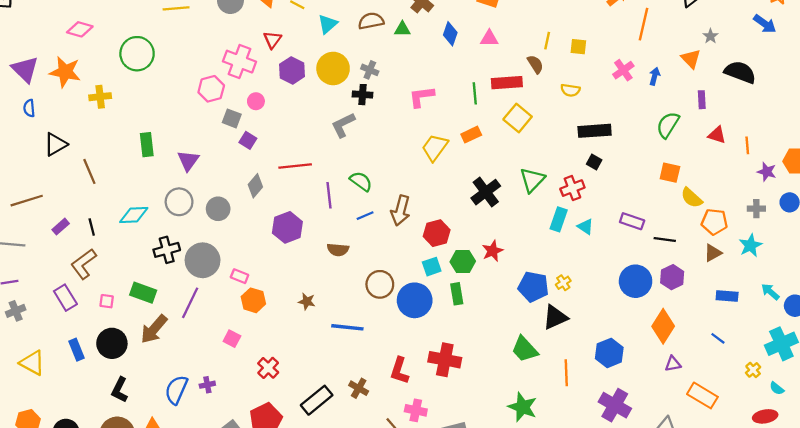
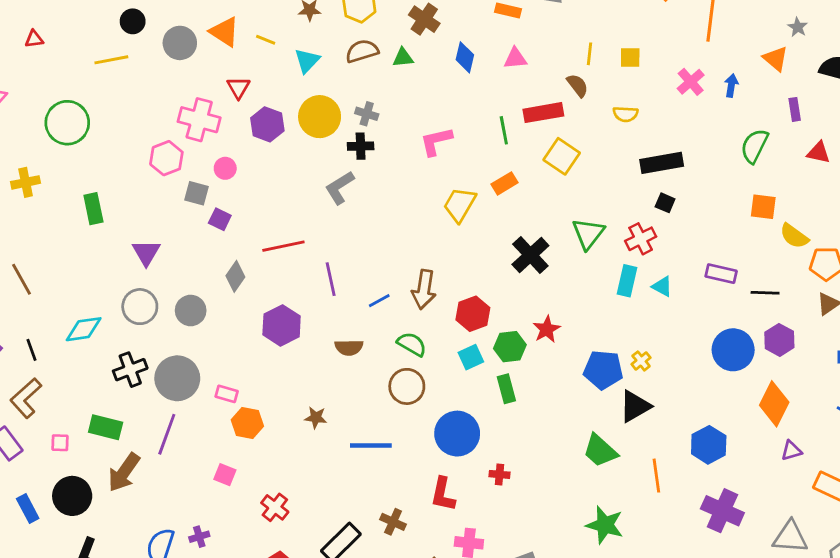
green rectangle: (147, 145) -> (93, 209), moved
green semicircle: (361, 181) -> (412, 344), moved
blue circle: (415, 300) -> (457, 434), moved
red cross: (445, 360) -> (499, 474), size x0.5

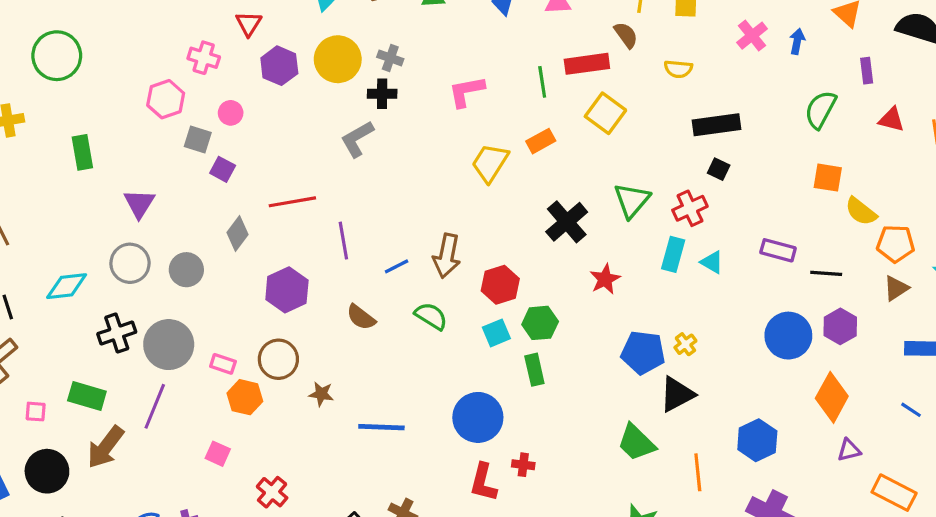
pink cross: (199, 120) -> (204, 58), size x0.7
red star: (547, 329) -> (605, 279), moved
brown semicircle: (349, 347) -> (361, 317), turned 36
brown circle: (407, 386) -> (278, 359), moved
red L-shape: (443, 494) -> (483, 482), moved

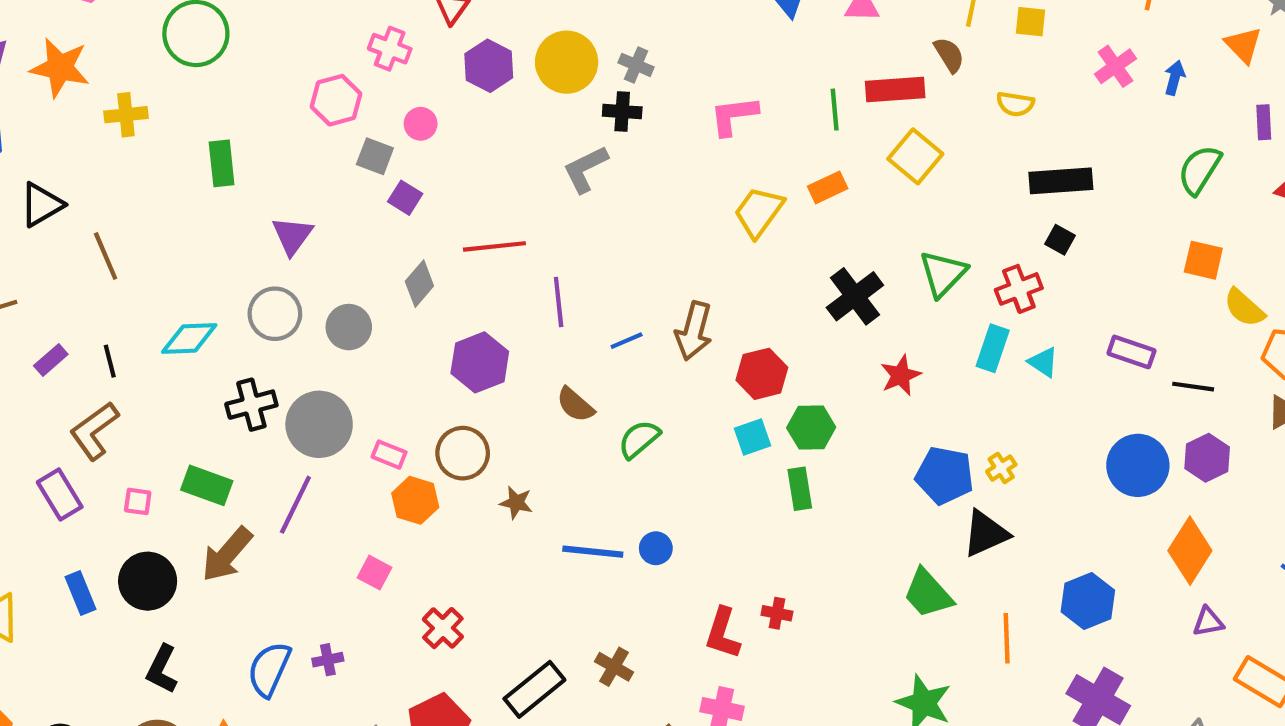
green semicircle: (431, 316) -> (639, 439), moved, turned -76
blue circle: (478, 417) -> (656, 548), moved, size x0.5

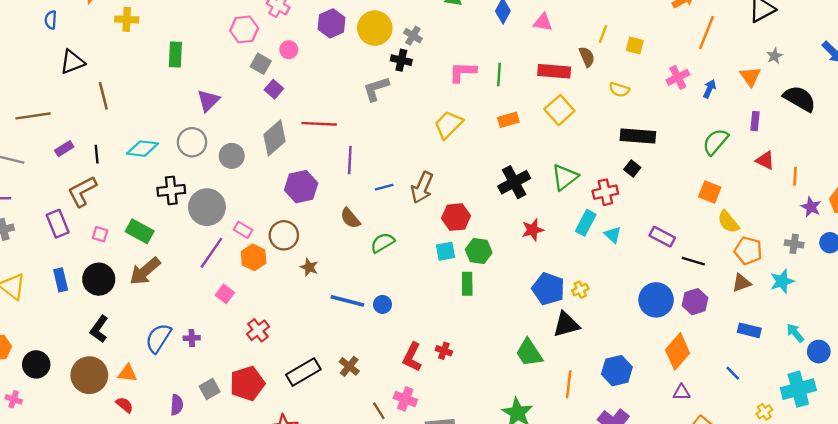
green line: (835, 110) -> (499, 75), moved
yellow trapezoid: (759, 212) -> (448, 125), moved
gray diamond: (419, 284) -> (274, 138), size x1.4
purple line: (295, 505) -> (211, 253), moved

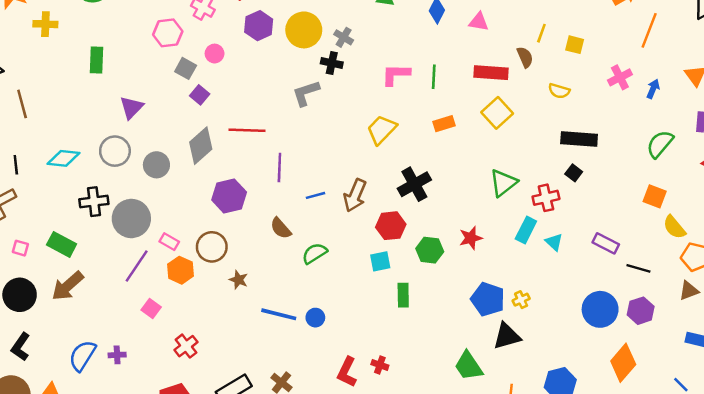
black cross: (514, 182) -> (414, 184), moved
green hexagon: (479, 251) -> (430, 250), moved

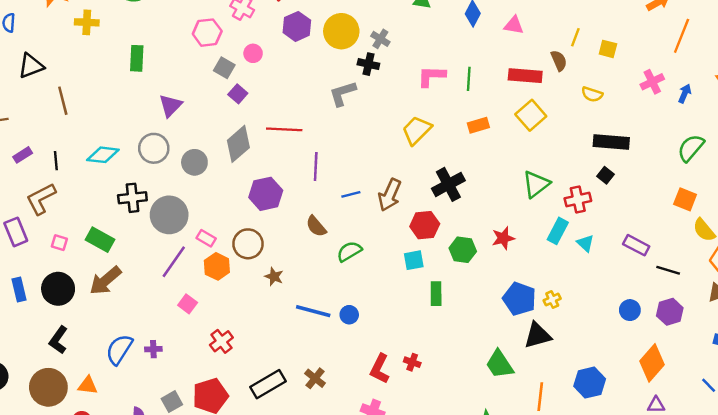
blue circle: (600, 309) -> (630, 310), size x0.6

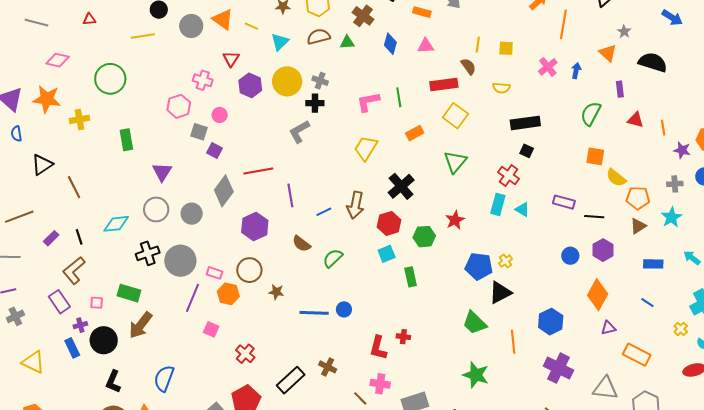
green triangle: (536, 184) -> (455, 162), moved
red cross: (578, 200) -> (509, 176), turned -30
purple cross: (153, 349) -> (80, 325), moved

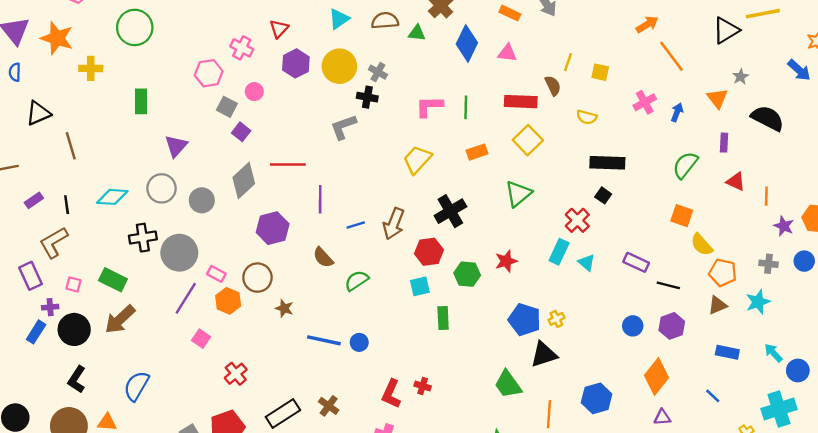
orange line: (563, 25) -> (671, 56), turned -56
blue diamond: (390, 44) -> (467, 43), size x1.4
blue rectangle: (72, 348) -> (36, 332), turned 48

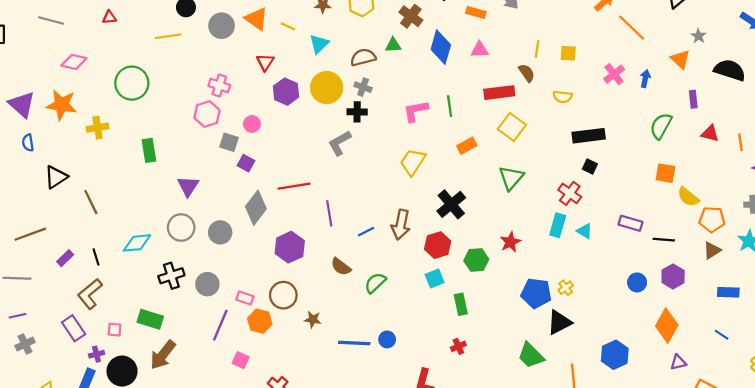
brown semicircle: (385, 21) -> (363, 57), moved
pink cross: (242, 48) -> (219, 86), moved
gray circle: (179, 253) -> (207, 284), size x0.7
red cross: (423, 386) -> (458, 346), moved, turned -32

